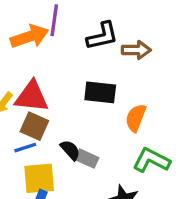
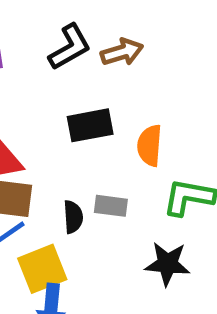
black semicircle: (70, 150) -> (73, 217), turned 55
gray rectangle: (87, 159) -> (111, 206), moved

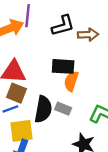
orange semicircle: (150, 145) -> (71, 81), moved
black semicircle: (73, 217) -> (43, 109), size x1.6

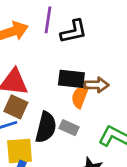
purple line: (28, 16) -> (48, 20), moved
brown arrow: (88, 35) -> (96, 85), moved

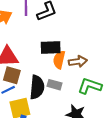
brown arrow: (96, 85) -> (78, 61), moved

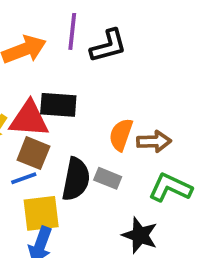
black rectangle: (51, 48) -> (58, 105), moved

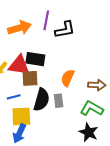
brown arrow: (154, 141) -> (97, 85), moved
brown square: (33, 153) -> (30, 78), moved, turned -30
gray rectangle: (108, 178) -> (59, 101), turned 56
black star: (140, 235) -> (89, 132), moved

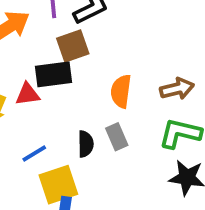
red triangle: (19, 65) -> (28, 94), size x0.6
brown square: (30, 78) -> (73, 46), moved
black semicircle: (41, 100) -> (86, 144), size x0.6

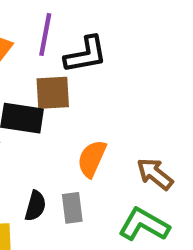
brown arrow: (177, 89) -> (155, 174), turned -144

